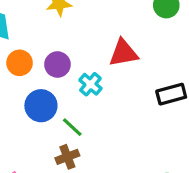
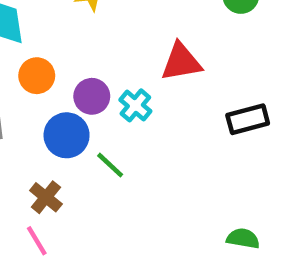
purple circle: (57, 64) -> (92, 96), moved
brown cross: (67, 157) -> (46, 197), moved, turned -30

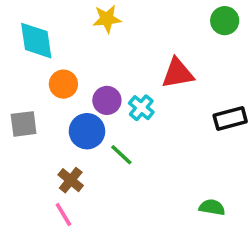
green semicircle: (243, 238) -> (212, 207), moved

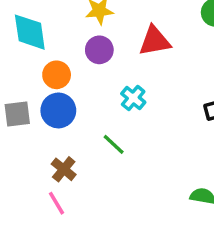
red triangle: (178, 73) -> (155, 41), moved
purple circle: (107, 100) -> (99, 50), moved
blue circle: (87, 131) -> (58, 110), moved

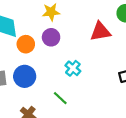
red triangle: (155, 41) -> (100, 32), moved
orange circle: (57, 75) -> (26, 44), moved

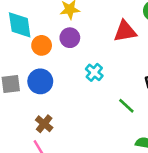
green line: (60, 98) -> (126, 106), moved

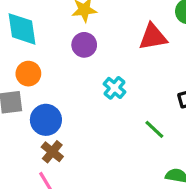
orange circle: (42, 45) -> (28, 74), moved
blue circle: (40, 81) -> (46, 120), moved

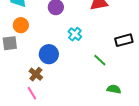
blue circle: (46, 120) -> (49, 54), moved

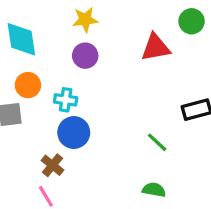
cyan cross: (75, 34) -> (66, 100), moved, turned -32
green semicircle: (114, 89) -> (154, 190), moved

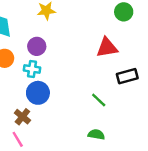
red triangle: (156, 47) -> (107, 48), moved
purple circle: (85, 56) -> (37, 46), moved

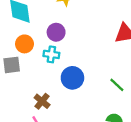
blue circle: (38, 93) -> (72, 78), moved

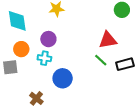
green line: (117, 85) -> (101, 60), moved

